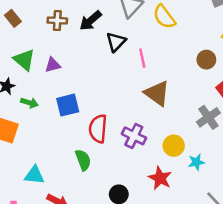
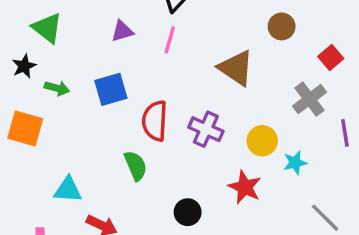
pink line: (142, 58) -> (170, 40), moved, turned 30
brown circle: (206, 60) -> (282, 26), moved
purple triangle: (53, 65) -> (122, 31), moved

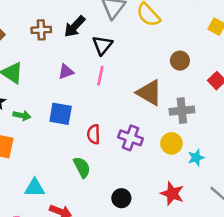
blue square: (111, 89) -> (61, 114), turned 30
gray cross: (310, 99) -> (182, 111), moved, turned 35
red semicircle: (155, 121) -> (94, 134), size x0.7
red star: (245, 187) -> (172, 194), moved

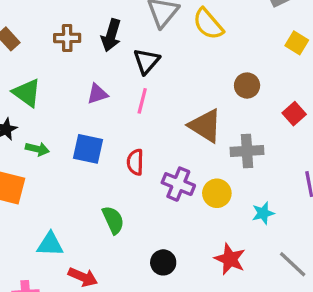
black arrow: (75, 26) -> (111, 35), turned -30
red semicircle: (94, 134) -> (135, 162), moved
yellow circle: (171, 143) -> (217, 193), moved

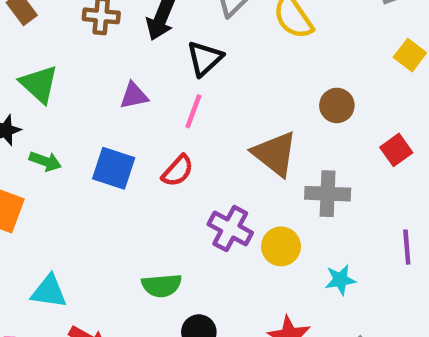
red semicircle: (135, 162) -> (178, 171), moved, turned -145
green semicircle: (113, 220) -> (162, 286), moved, turned 104

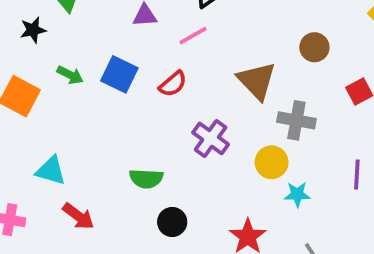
pink line: (193, 111) -> (193, 36), turned 32
green arrow: (45, 161) -> (70, 75), moved
yellow circle: (281, 246) -> (272, 162), moved

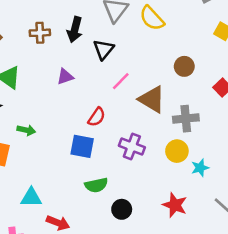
pink line: (193, 36) -> (121, 81), moved
blue square: (119, 74) -> (82, 146), moved

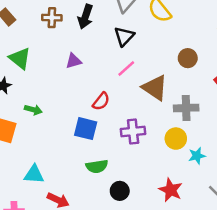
black triangle: (104, 49) -> (124, 36), moved
purple cross: (132, 146) -> (133, 132), turned -30

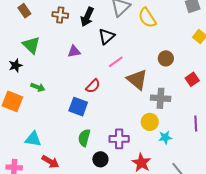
black triangle: (124, 36) -> (107, 36), moved
purple cross: (133, 132) -> (119, 139), moved
green semicircle: (97, 166) -> (84, 138), turned 108

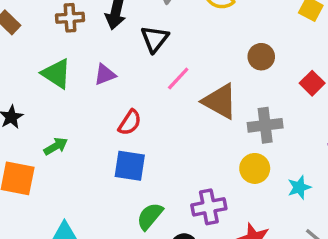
green triangle: (31, 45) -> (56, 74), moved
red semicircle: (93, 86) -> (130, 122), moved
green arrow: (38, 87) -> (56, 146), turned -40
cyan star: (165, 137) -> (299, 187), moved
green semicircle: (84, 138) -> (150, 216), turned 36

